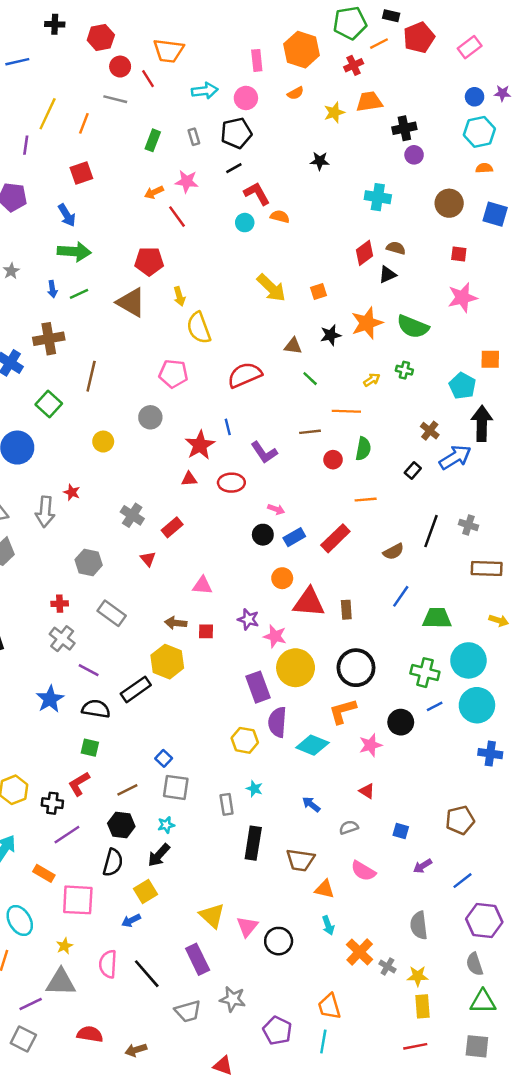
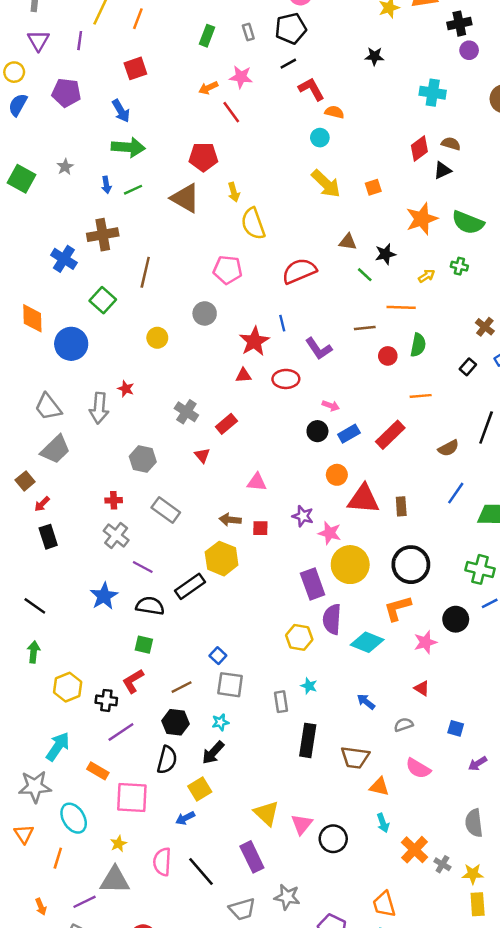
cyan circle: (245, 223) -> (320, 138), moved
black star: (331, 335) -> (385, 254), moved

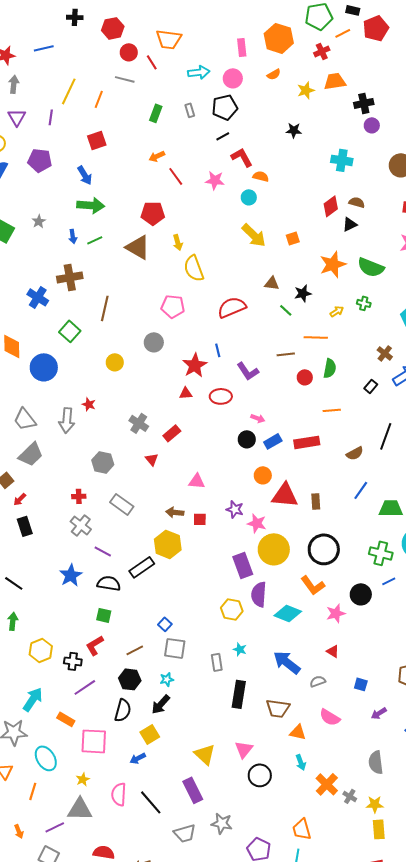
pink star: (241, 77) -> (215, 180), moved
red rectangle: (390, 435) -> (307, 442), turned 35
orange L-shape: (398, 608) -> (313, 585), turned -110
blue arrow: (366, 702) -> (287, 662), size x1.8
pink triangle: (302, 824) -> (244, 749), moved

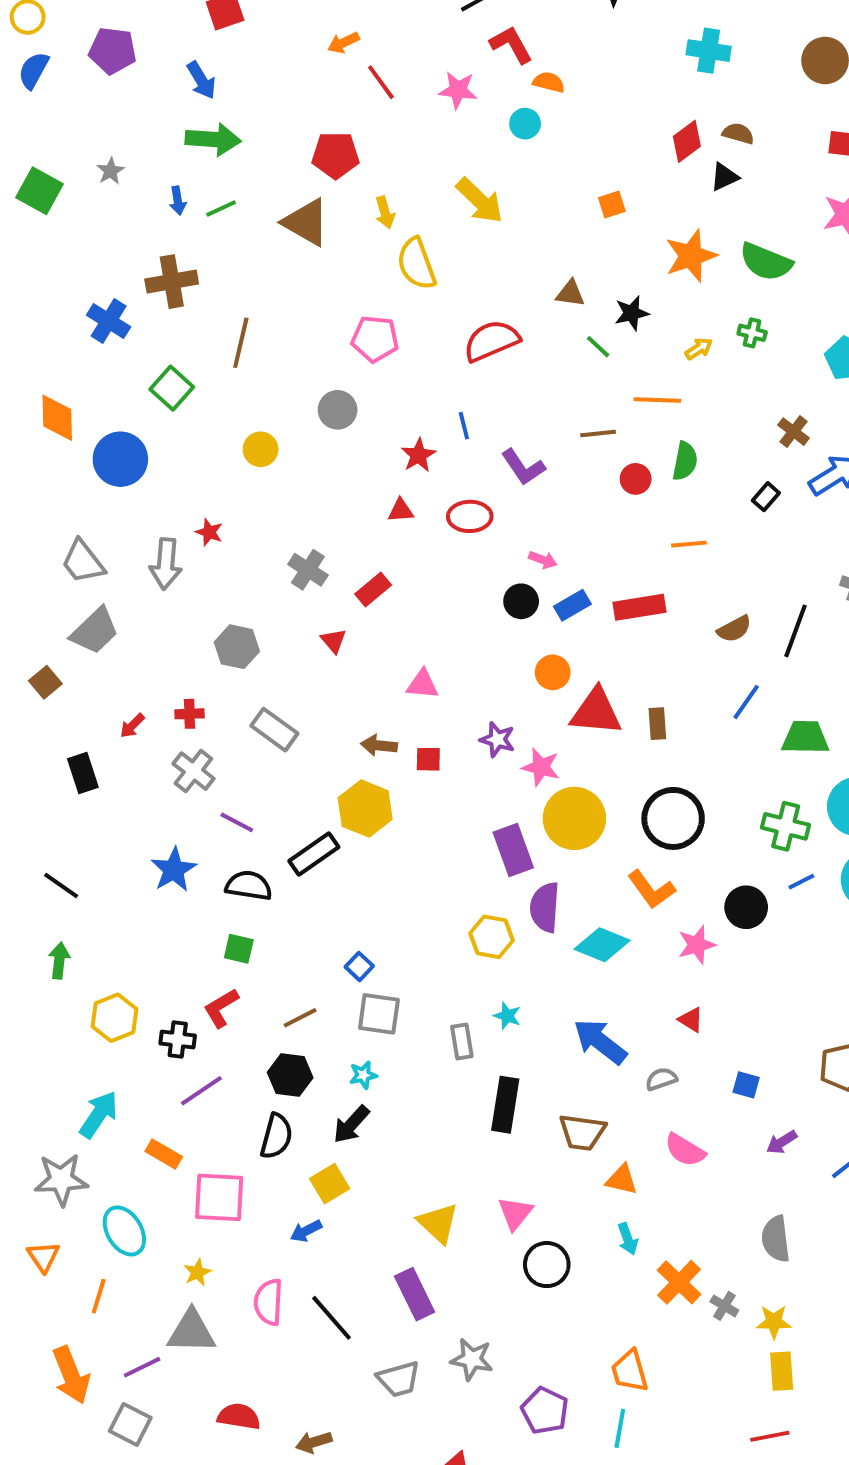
yellow arrow: (254, 235) -> (480, 201), moved
red star: (195, 365) -> (418, 455), size x0.7
black line: (386, 436) -> (795, 631), moved
red arrow: (20, 499) -> (132, 726), moved
orange arrow: (19, 831) -> (71, 1375), size x2.0

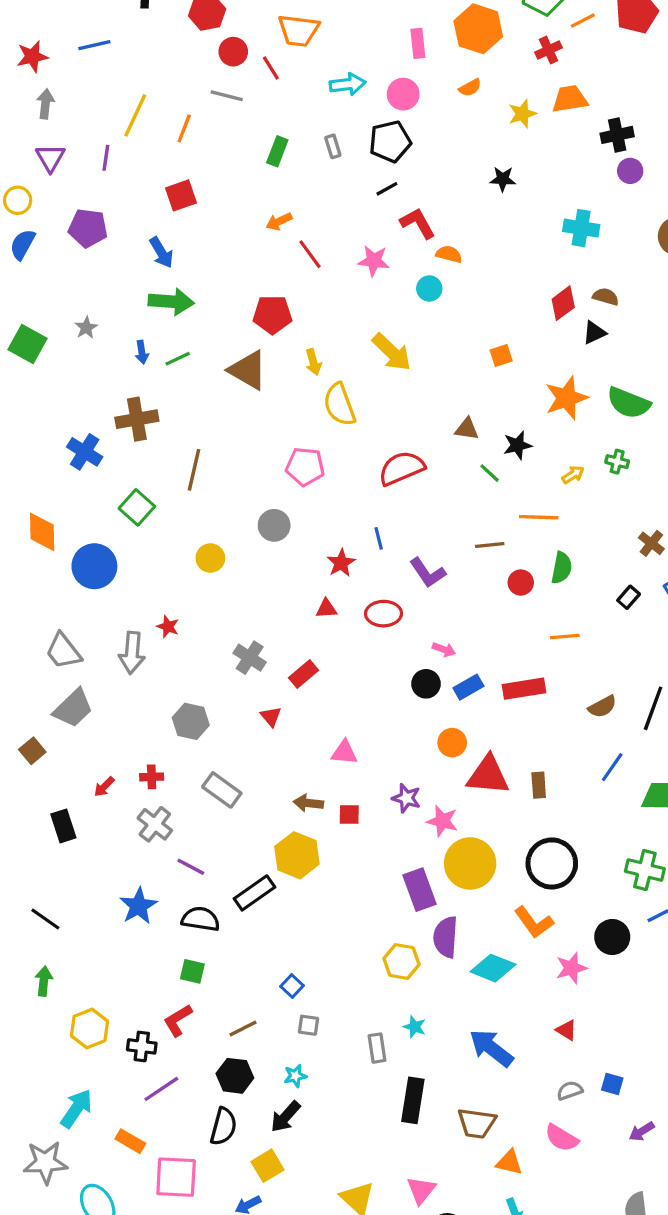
gray square: (379, 1014) -> (308, 1025), size x0.6
gray semicircle: (661, 1079) -> (570, 1091), moved

